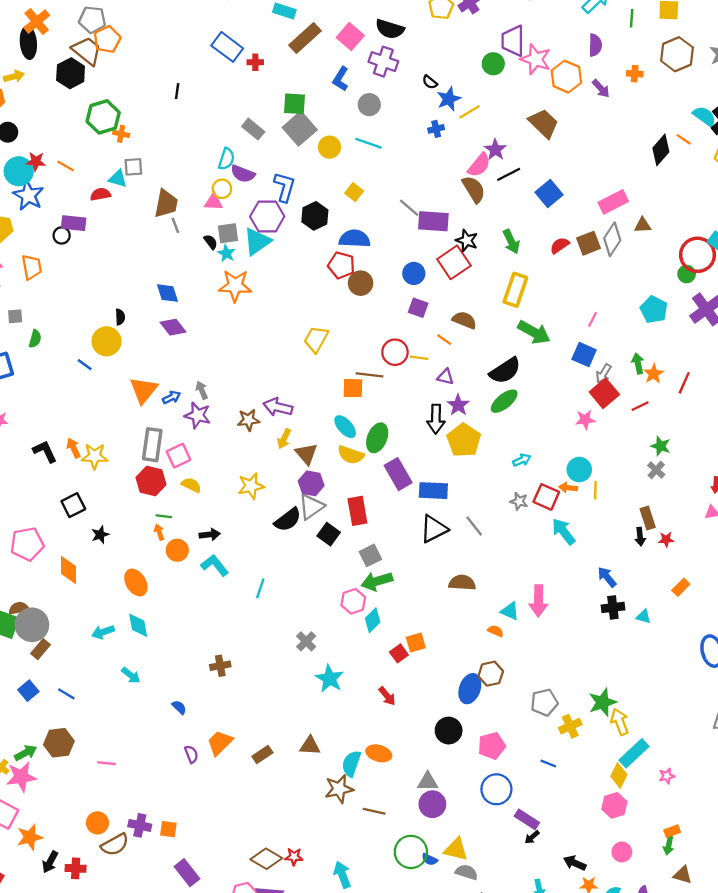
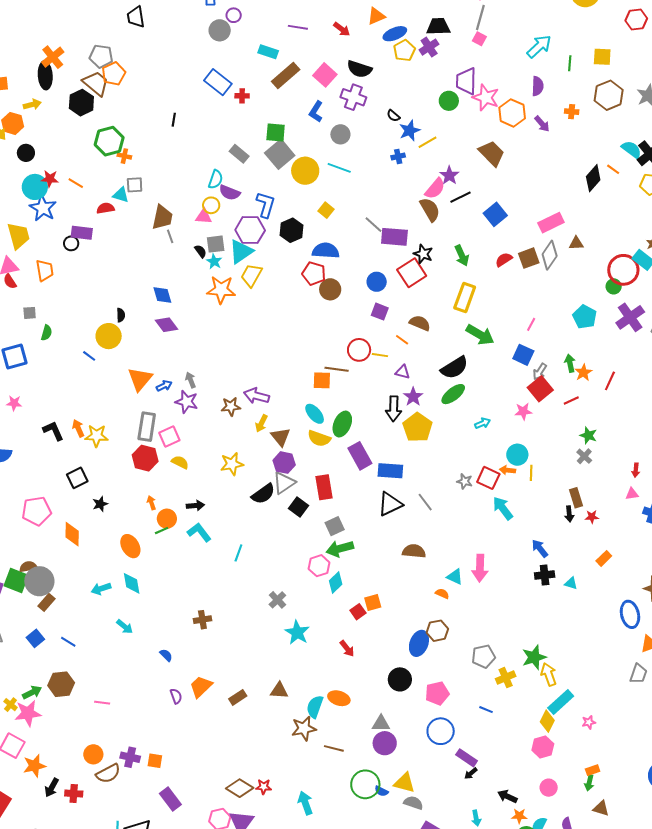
yellow circle: (329, 147) -> (305, 171), size x1.4
yellow trapezoid: (316, 339) -> (251, 275), moved
cyan arrow: (522, 460) -> (483, 423), moved
green line: (164, 516) -> (161, 531), moved, turned -32

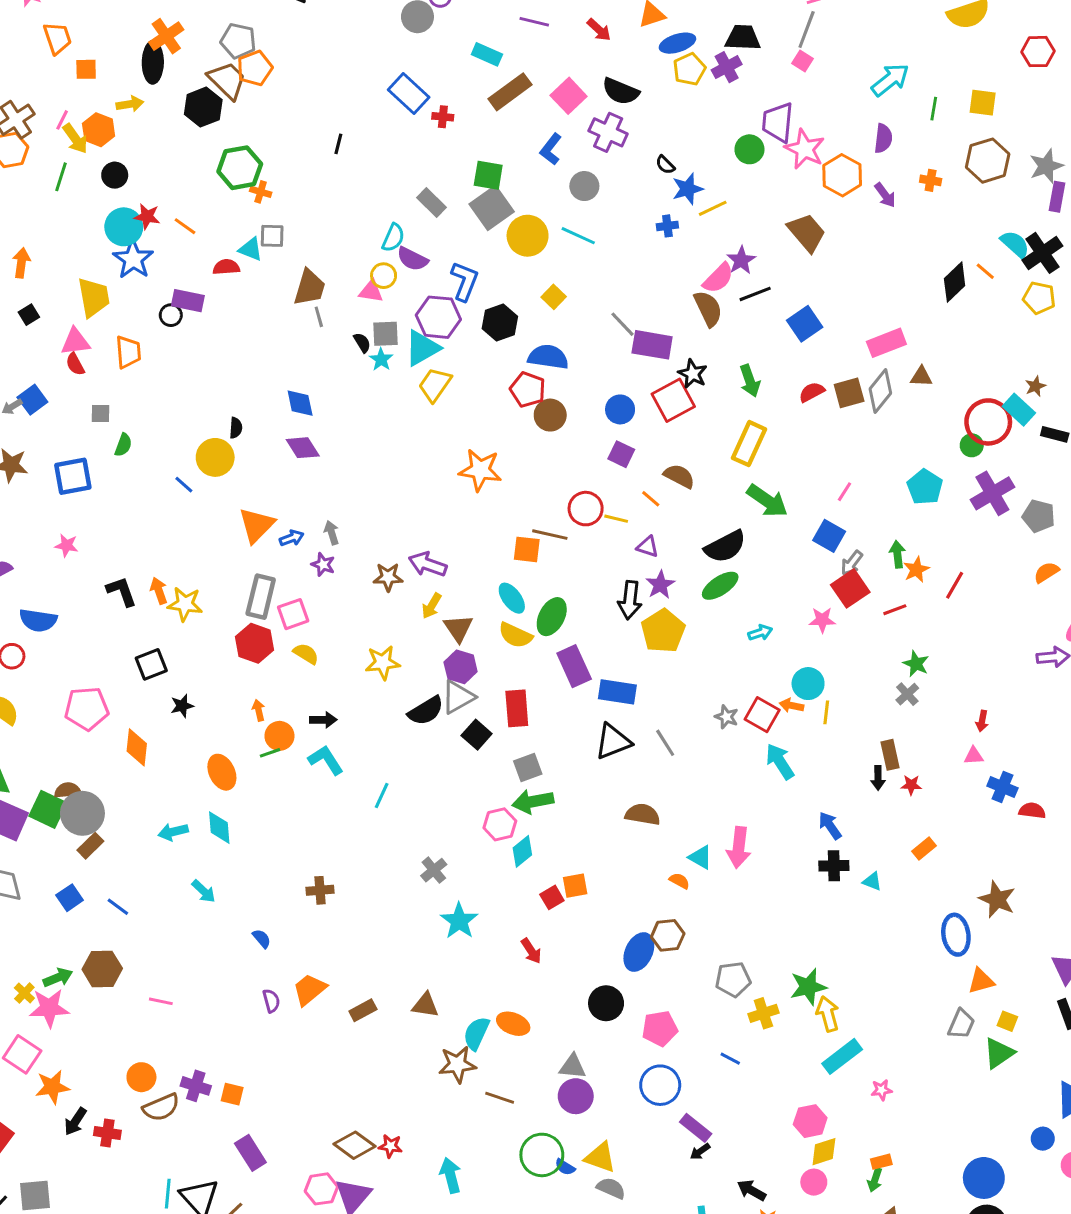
orange star: (221, 290) -> (480, 470), moved
purple star: (187, 402) -> (323, 565), size x0.7
yellow diamond: (547, 721) -> (824, 1152), moved, turned 40

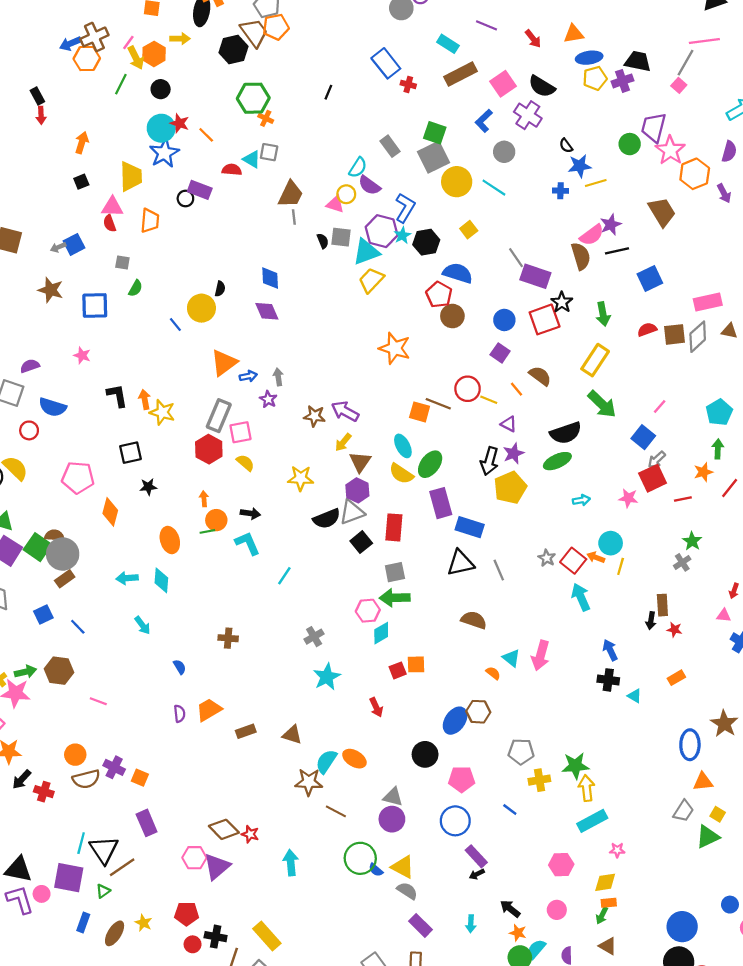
cyan star: (381, 359) -> (402, 235), moved
green arrow: (898, 554) -> (718, 449), moved
yellow diamond: (824, 1152) -> (605, 882), moved

